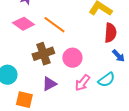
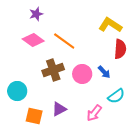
blue arrow: (118, 56) -> (104, 72), moved
pink arrow: (82, 83) -> (94, 113), moved
purple triangle: (49, 84) -> (59, 109), moved

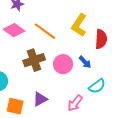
yellow L-shape: (110, 25) -> (79, 25), moved, turned -90

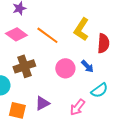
brown cross: (34, 60) -> (24, 66), moved

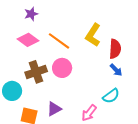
blue arrow: (87, 66) -> (116, 70), moved
pink circle: (65, 68) -> (62, 68), moved

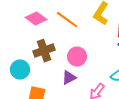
pink circle: (62, 68) -> (77, 57), moved
purple triangle: (54, 109) -> (69, 78), moved

